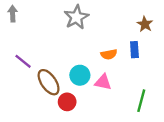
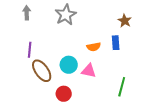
gray arrow: (13, 14) -> (27, 13), moved
purple line: (23, 61) -> (30, 50), moved, turned 56
red circle: (67, 102) -> (64, 94), moved

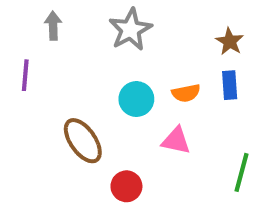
brown star: (125, 21) -> (230, 42), moved
purple line: (30, 50) -> (25, 75), moved
cyan circle: (69, 65) -> (136, 99), moved

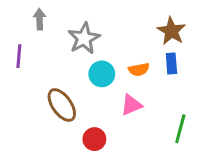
gray star: (130, 30) -> (84, 38), moved
brown star: (230, 42) -> (171, 31), size x1.4
pink triangle: (176, 141) -> (131, 105), turned -35

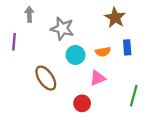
brown star: (171, 31) -> (115, 18), moved
gray star: (84, 38) -> (62, 29), turned -30
red circle: (94, 139) -> (82, 103), moved

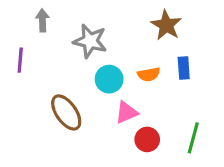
pink triangle: (97, 78) -> (127, 112), moved
red circle: (82, 103) -> (147, 139), moved

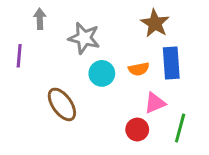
blue rectangle: (184, 68) -> (171, 63), size x1.5
pink triangle: (127, 112) -> (155, 103), moved

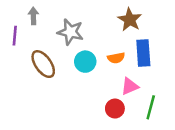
purple line: (19, 56) -> (15, 36), moved
brown ellipse: (62, 104) -> (43, 64), moved

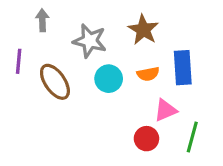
brown star: (130, 20) -> (143, 30), moved
purple line: (15, 36) -> (19, 61), moved

